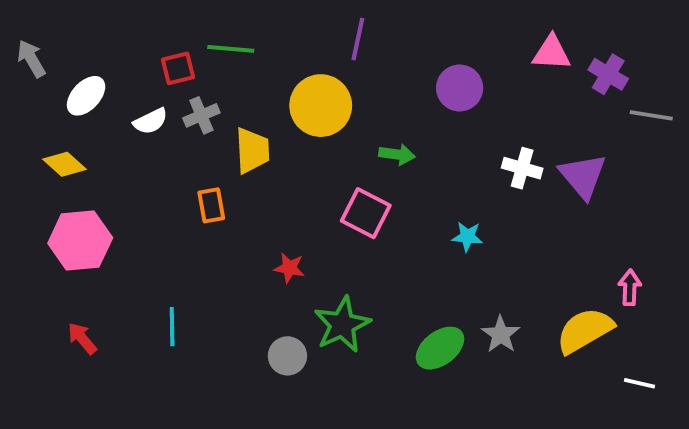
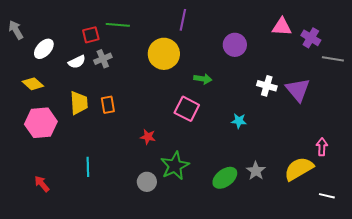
yellow trapezoid: (252, 151) -> (79, 103), moved
red arrow: (82, 338) -> (42, 184), moved

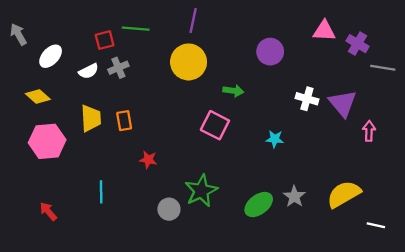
purple line: (183, 20) -> (193, 21), moved
red star: (148, 137) -> (148, 160), moved
pink arrow: (322, 147) -> (369, 131), moved

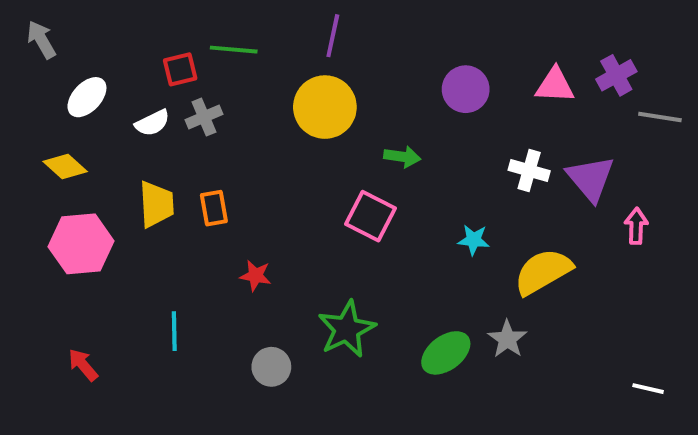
pink triangle: (324, 31) -> (555, 85), moved
gray arrow: (18, 34) -> (41, 40), moved
purple cross: (358, 44) -> (616, 75), turned 30
yellow semicircle: (344, 194) -> (543, 272), moved
gray circle: (169, 209) -> (271, 367), moved

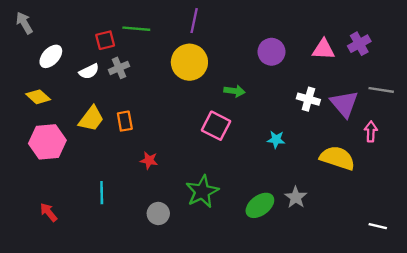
gray line: (660, 117) -> (381, 90), moved
yellow trapezoid: (156, 204) -> (91, 119), turned 40
yellow semicircle: (543, 272) -> (337, 158), moved, turned 48

